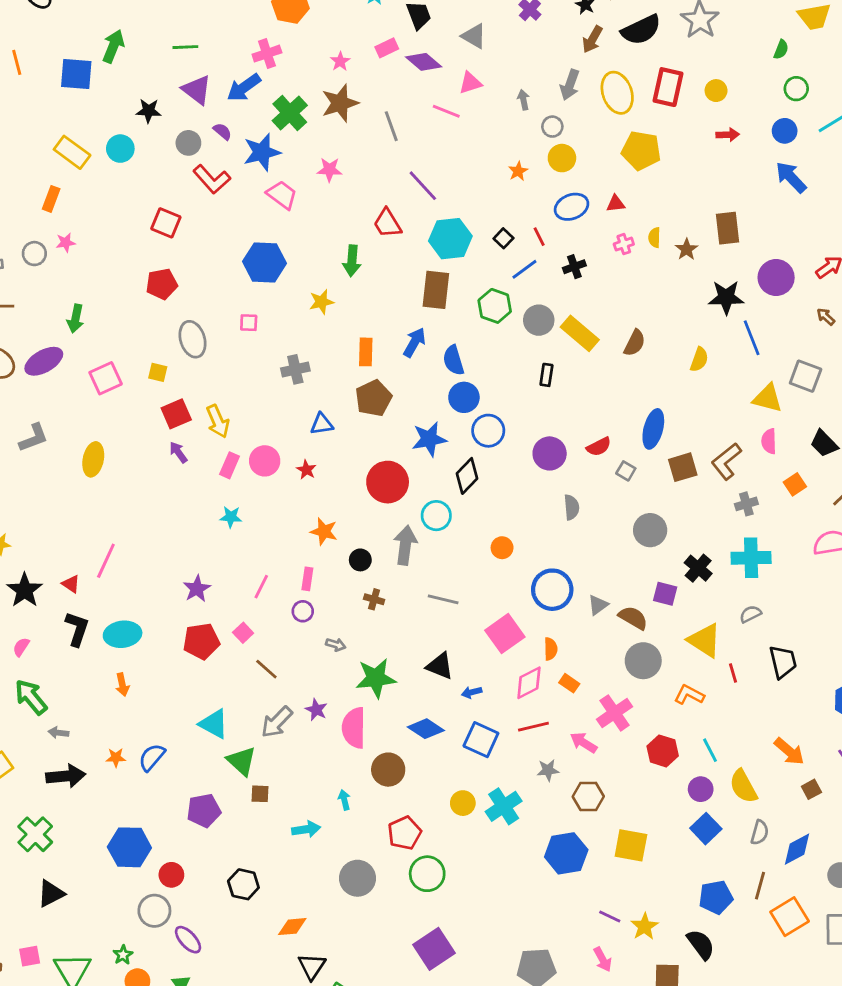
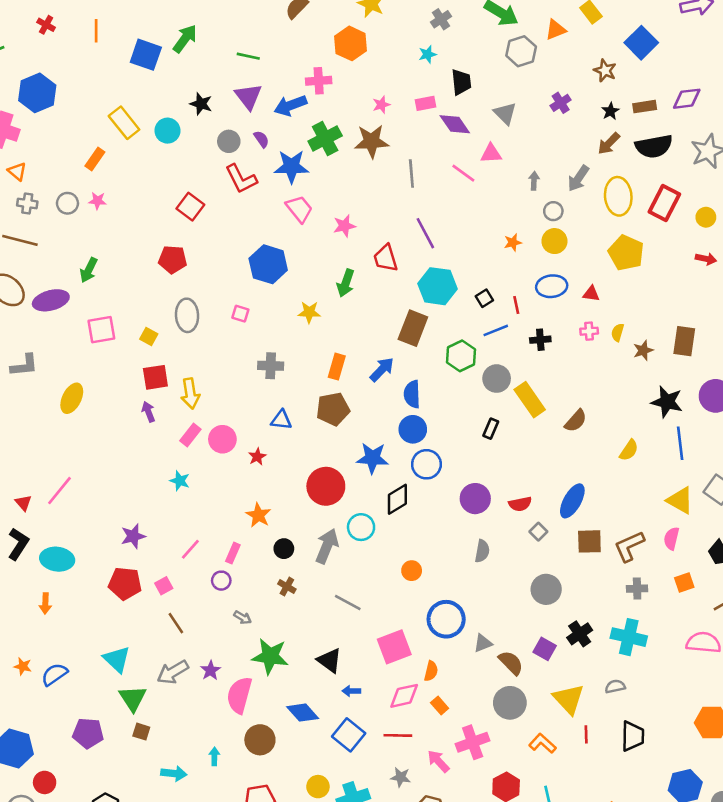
pink star: (329, 170) -> (344, 226), moved, turned -30

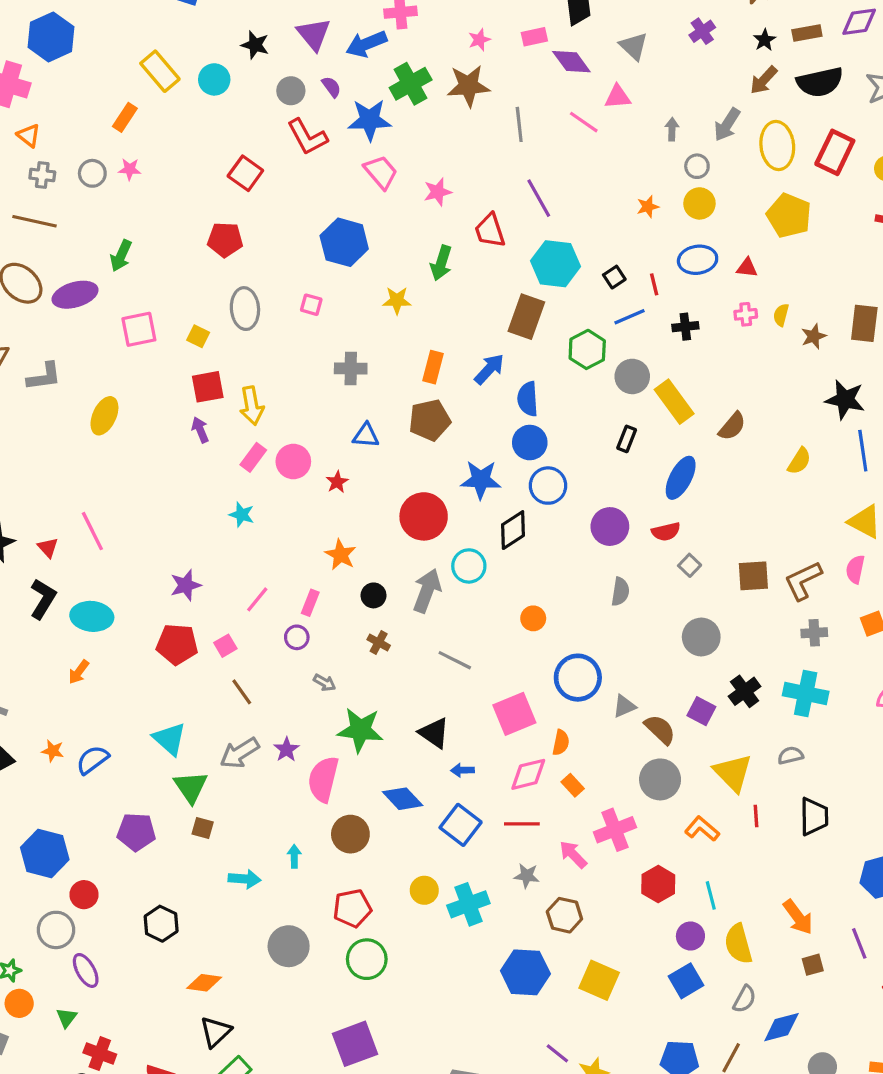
pink line: (59, 491) -> (92, 531), turned -64
blue ellipse: (572, 501) -> (681, 478), moved
orange arrow: (45, 603) -> (79, 672), turned 36

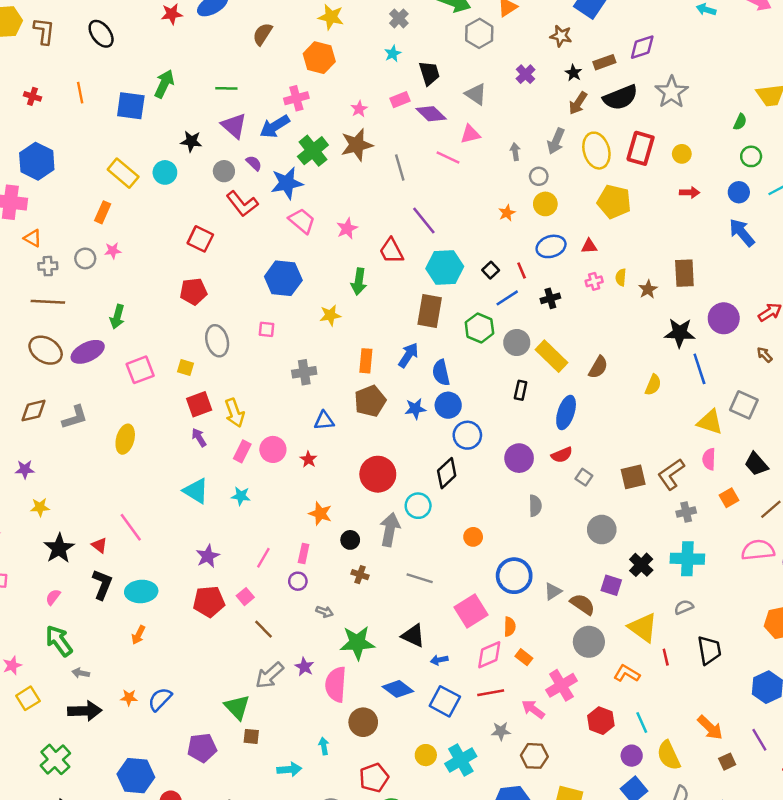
blue star: (481, 480) -> (415, 409), moved, size x0.7
cyan triangle: (170, 739) -> (196, 491), moved

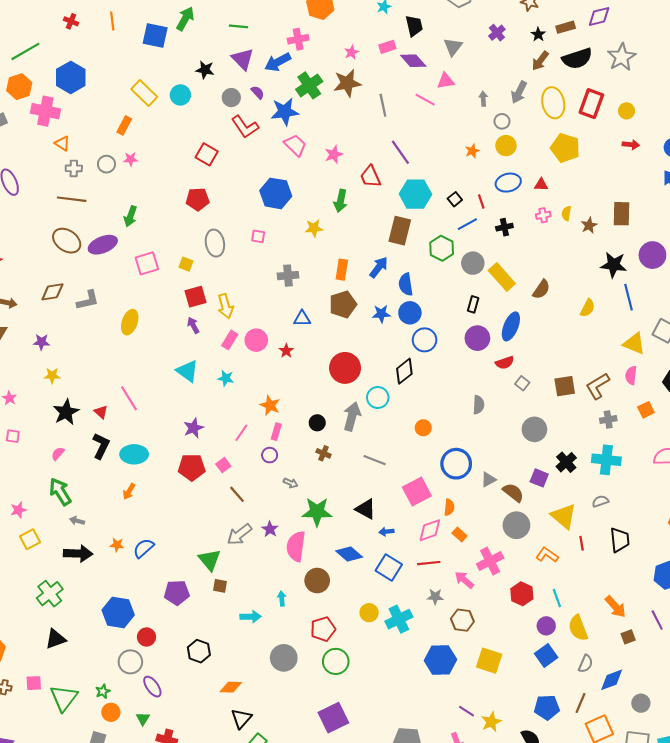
gray triangle: (476, 94) -> (453, 47), turned 30
purple circle: (519, 458) -> (477, 338), moved
orange star: (320, 514) -> (270, 405), moved

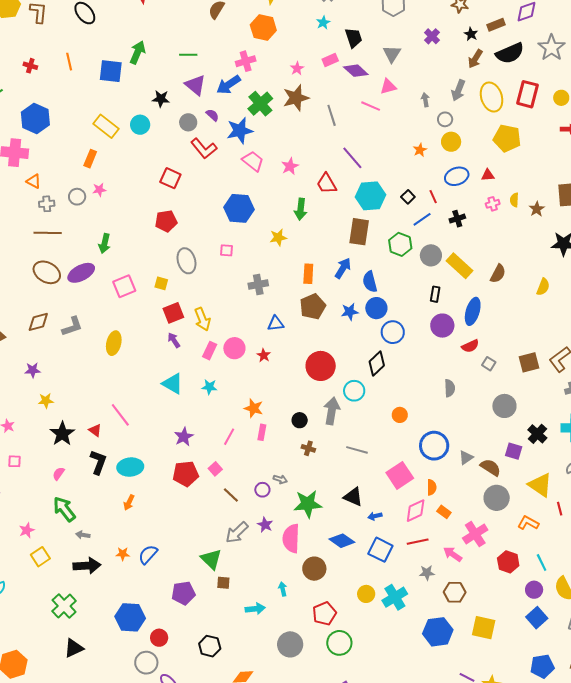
purple circle: (270, 455) -> (262, 490), moved

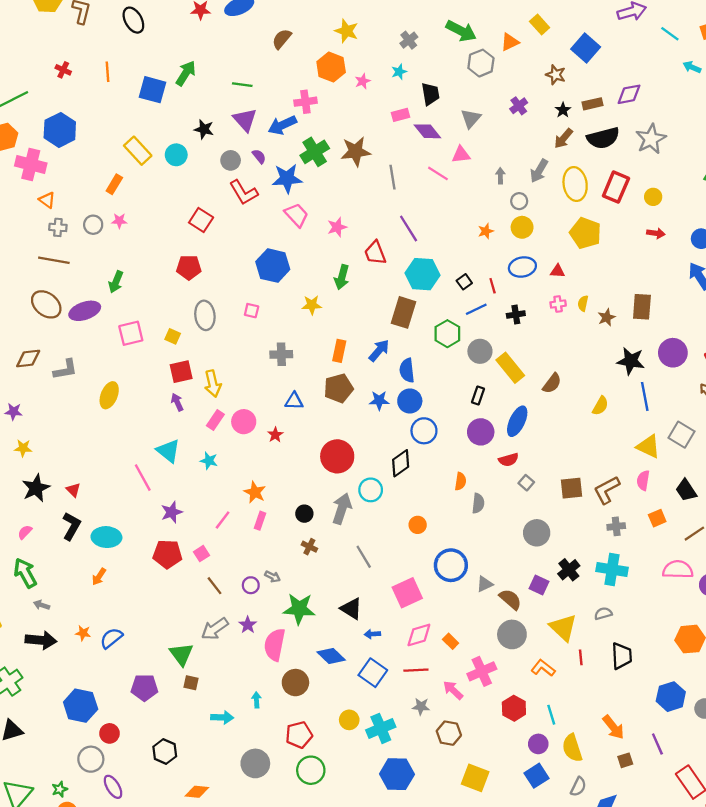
pink star: (297, 68) -> (363, 81), moved
pink line: (120, 415) -> (143, 478), moved
gray line: (357, 450) -> (364, 557), turned 35
orange semicircle: (432, 487) -> (460, 481), moved
blue hexagon: (438, 632) -> (397, 774), moved

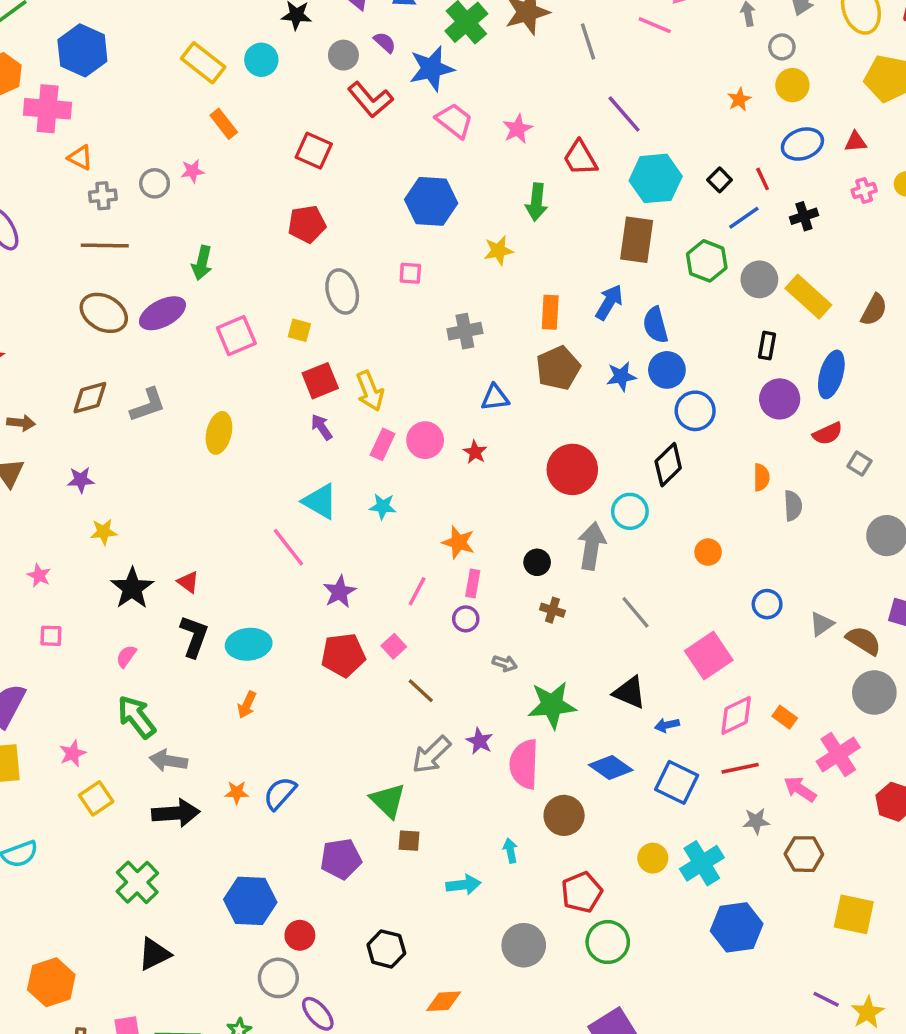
orange rectangle: (114, 184) -> (224, 124), moved, turned -60
blue circle: (451, 565) -> (767, 604), size x0.6
purple circle: (251, 585) -> (466, 619), moved
gray arrow: (42, 605) -> (168, 761), size x1.5

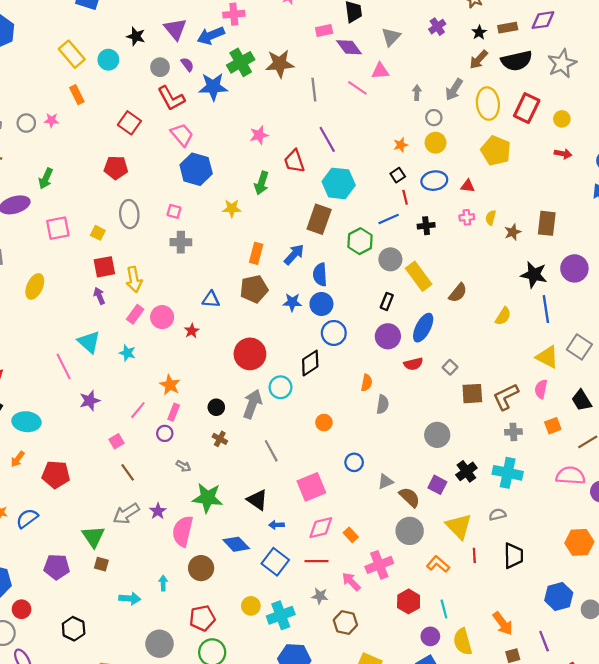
pink trapezoid: (454, 121) -> (182, 135), moved
black square: (720, 180) -> (398, 175), moved
gray cross: (465, 331) -> (181, 242), moved
gray square: (859, 464) -> (450, 367), moved
red pentagon: (343, 655) -> (56, 475), moved

